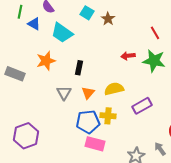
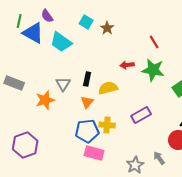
blue triangle: (34, 24) -> (33, 33), size x1.6
orange star: (46, 61) -> (45, 100), moved
black rectangle: (79, 68) -> (87, 79), moved
yellow semicircle: (114, 89) -> (108, 88), moved
gray triangle: (64, 93) -> (63, 84), moved

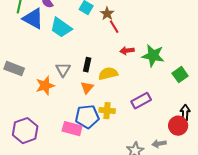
red line: (154, 42) -> (114, 27), moved
pink rectangle: (94, 153) -> (72, 129), moved
gray arrow: (159, 158) -> (159, 144), turned -64

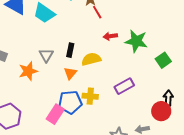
pink rectangle: (72, 129) -> (55, 114), turned -72

